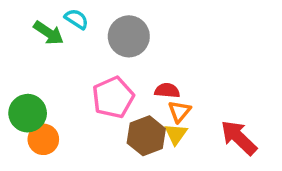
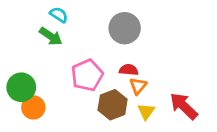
green arrow: (49, 33) -> (51, 36), moved
gray circle: (129, 36) -> (125, 28), moved
yellow triangle: (176, 134) -> (146, 111), moved

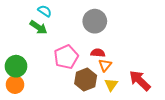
orange circle: (33, 107) -> (15, 85), moved

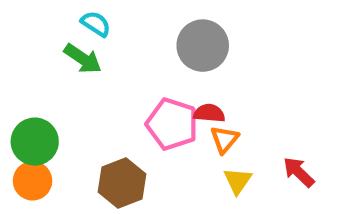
pink pentagon: (66, 57) -> (172, 124), moved, turned -30
brown hexagon: (86, 80) -> (122, 183), moved
red arrow: (140, 81) -> (299, 172), size x0.7

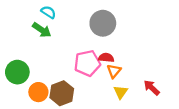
pink pentagon: (172, 124) -> (87, 63), turned -30
orange circle: (33, 181) -> (38, 92), moved

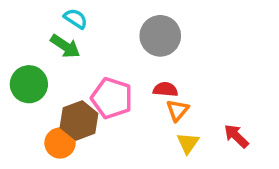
pink pentagon: (87, 63) -> (112, 98), moved, turned 30
green circle: (17, 72) -> (29, 84), moved
brown hexagon: (62, 93) -> (79, 121), moved

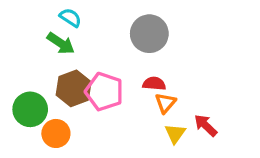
green circle: (29, 84) -> (30, 109), moved
brown hexagon: (79, 121) -> (74, 88), moved
red arrow: (236, 136) -> (206, 125), moved

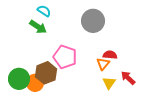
red semicircle: (154, 84) -> (110, 55), moved
brown hexagon: (74, 88) -> (46, 73), moved
green circle: (30, 109) -> (19, 79), moved

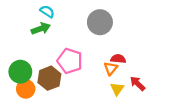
green arrow: (38, 27) -> (41, 29), turned -54
green circle: (19, 79) -> (20, 72), moved
orange circle: (35, 83) -> (26, 89), moved

